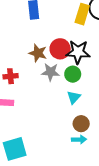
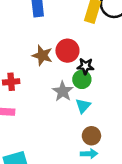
black star: (78, 52) -> (85, 66), moved, size x0.6
gray star: (51, 72) -> (63, 91), moved, turned 30

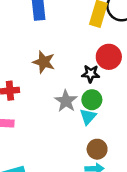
red circle: (67, 51) -> (109, 57), moved
green circle: (82, 79) -> (92, 100), moved

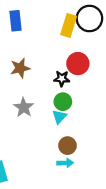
brown star: (44, 62) -> (20, 68), turned -30
gray star: (66, 101) -> (24, 107), moved

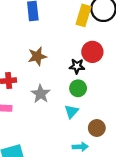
cyan triangle: (59, 117) -> (71, 111), moved
brown circle: (67, 146) -> (97, 128), moved

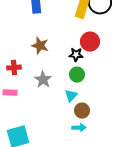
brown star: (37, 56) -> (40, 46), turned 30
brown circle: (97, 128) -> (82, 111), moved

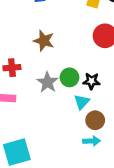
black star: (76, 55) -> (92, 81), moved
green circle: (77, 75) -> (69, 77), moved

